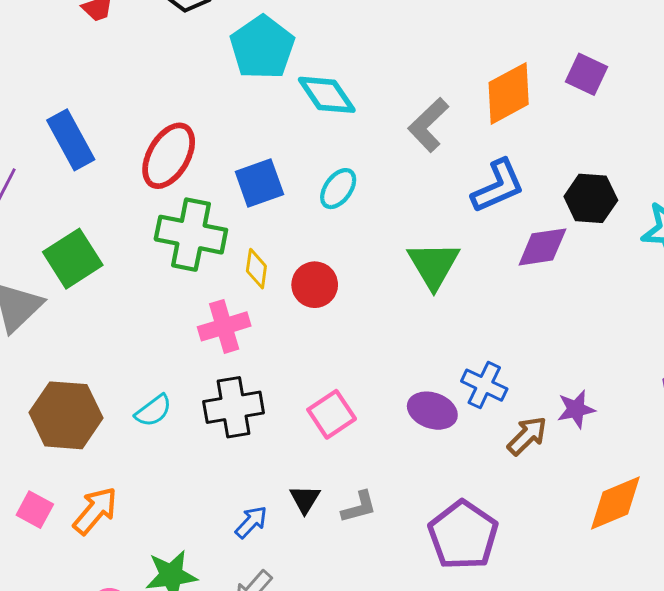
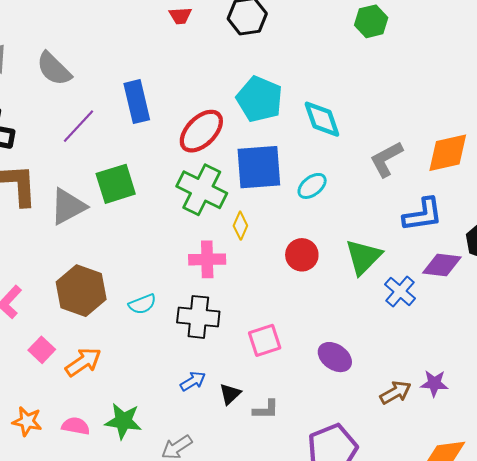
cyan pentagon: (262, 47) -> (259, 99), moved, turned -30
blue square: (259, 183) -> (259, 167), size x1.4
red circle: (315, 285) -> (302, 255), moved
blue cross: (484, 385) -> (400, 291), moved
blue arrow: (251, 522) -> (193, 381), moved

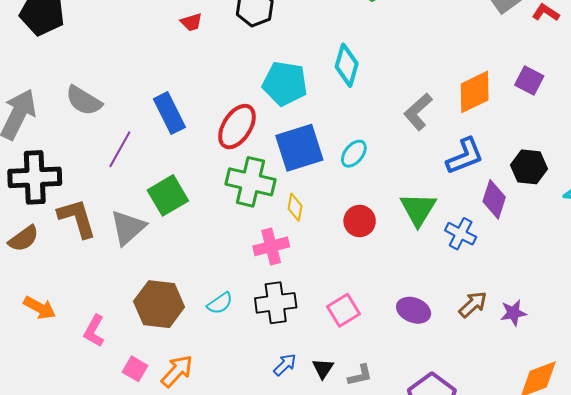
cyan diamond: (322, 119) -> (347, 65), moved, turned 48
purple diamond: (442, 265) -> (494, 199), turned -66
brown arrow: (396, 392) -> (473, 304), moved

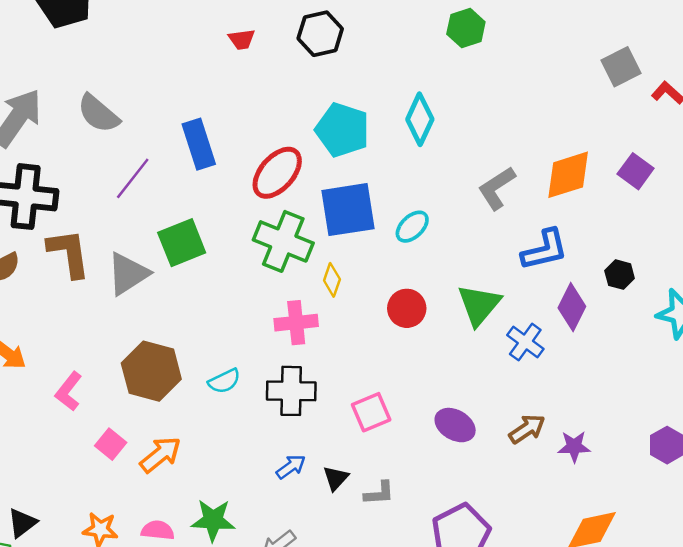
black hexagon: (529, 167) -> (620, 275), size x0.7

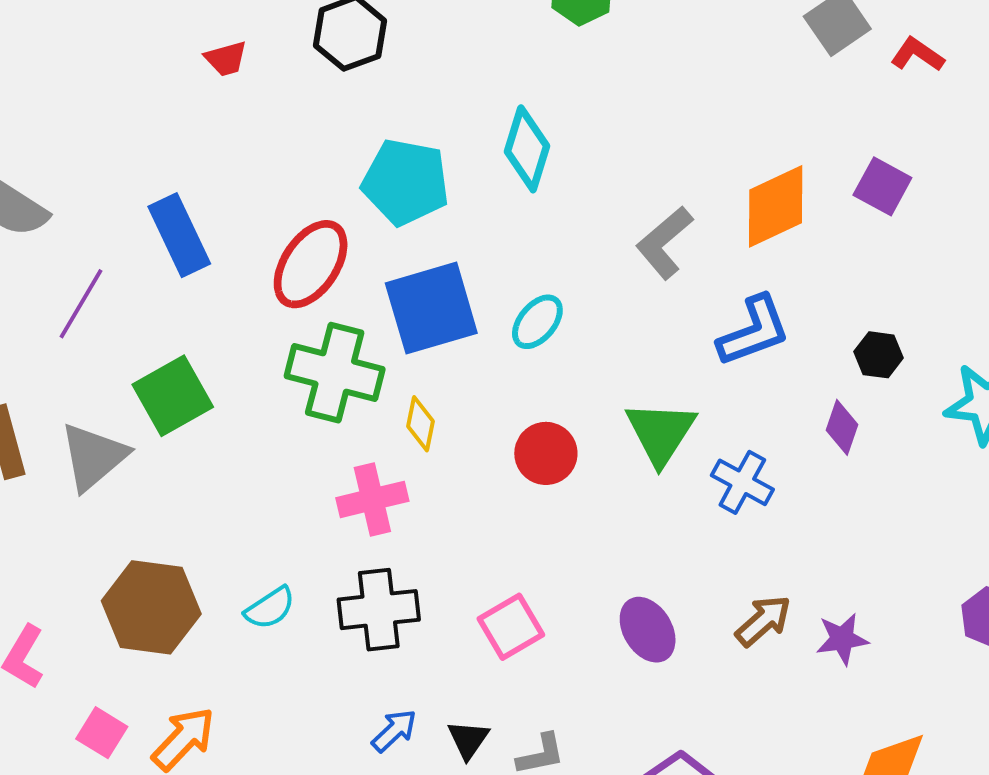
purple diamond: (572, 307) -> (842, 427), moved, size x0.7
purple ellipse: (455, 425) -> (648, 630), turned 36

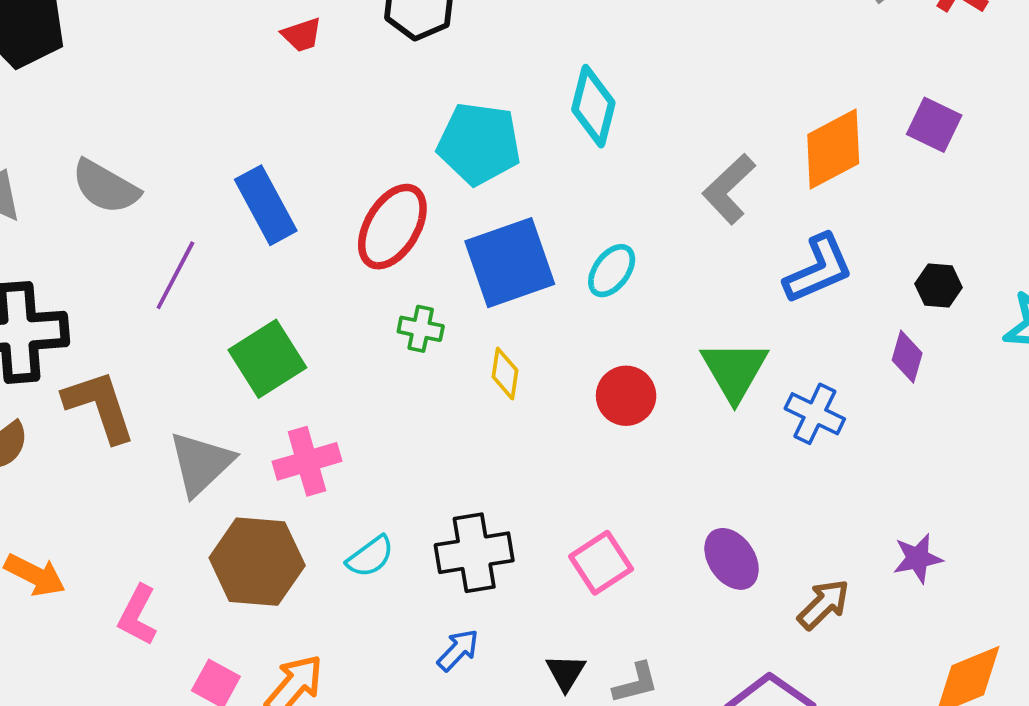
green cross: (335, 373) -> (421, 329), size x0.5
gray triangle: (94, 457) -> (201, 463), moved
pink cross: (372, 499) -> (307, 461), moved
brown arrow: (763, 621) -> (824, 604), moved
blue arrow: (394, 731) -> (458, 650), moved

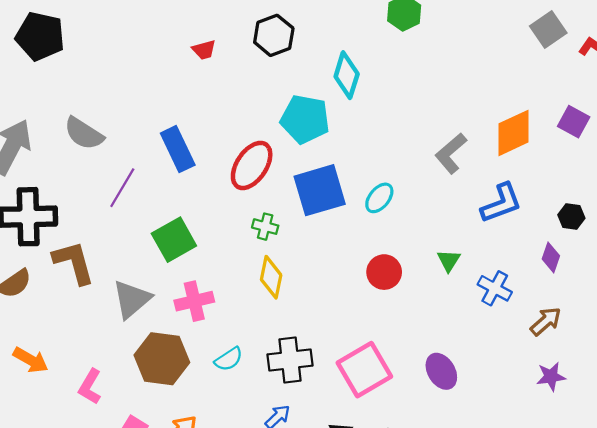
cyan diamond: (593, 106) -> (347, 75), moved
green triangle: (734, 370) -> (449, 260), size x0.6
yellow diamond: (505, 374) -> (271, 277), moved, size x1.4
pink square: (601, 563) -> (364, 370), size x1.5
brown arrow: (824, 604) -> (546, 321), moved

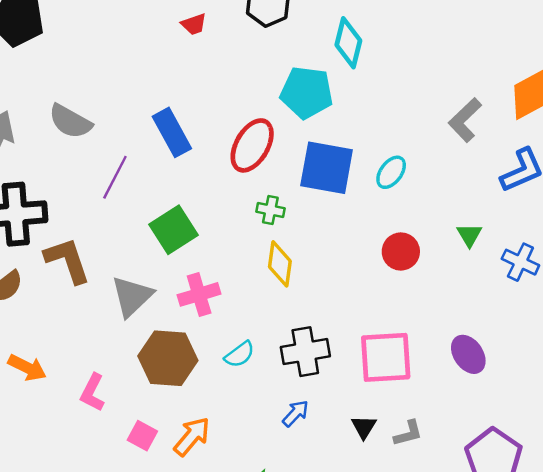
blue square: (320, 190) -> (327, 168), turned 30
pink square: (364, 370) -> (386, 357), turned 30

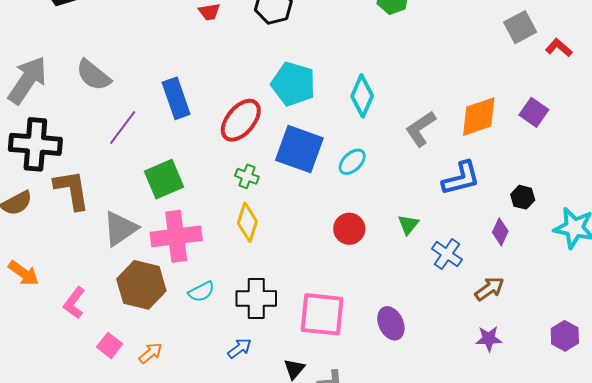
cyan diamond: (348, 43) -> (362, 96), moved
pink cross: (199, 294) -> (176, 236), size x1.4
orange arrow: (192, 436) -> (151, 353), size x0.7

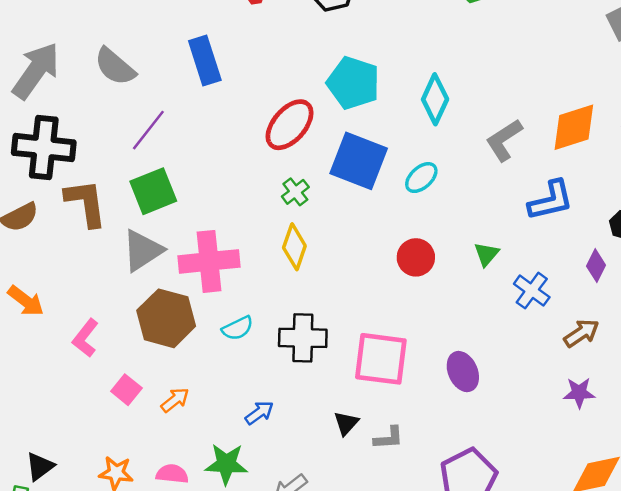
blue rectangle: (176, 98) -> (205, 60), moved
green cross: (247, 176) -> (295, 192), turned 30
green square: (164, 179) -> (153, 191), moved
blue arrow: (240, 348) -> (259, 413), moved

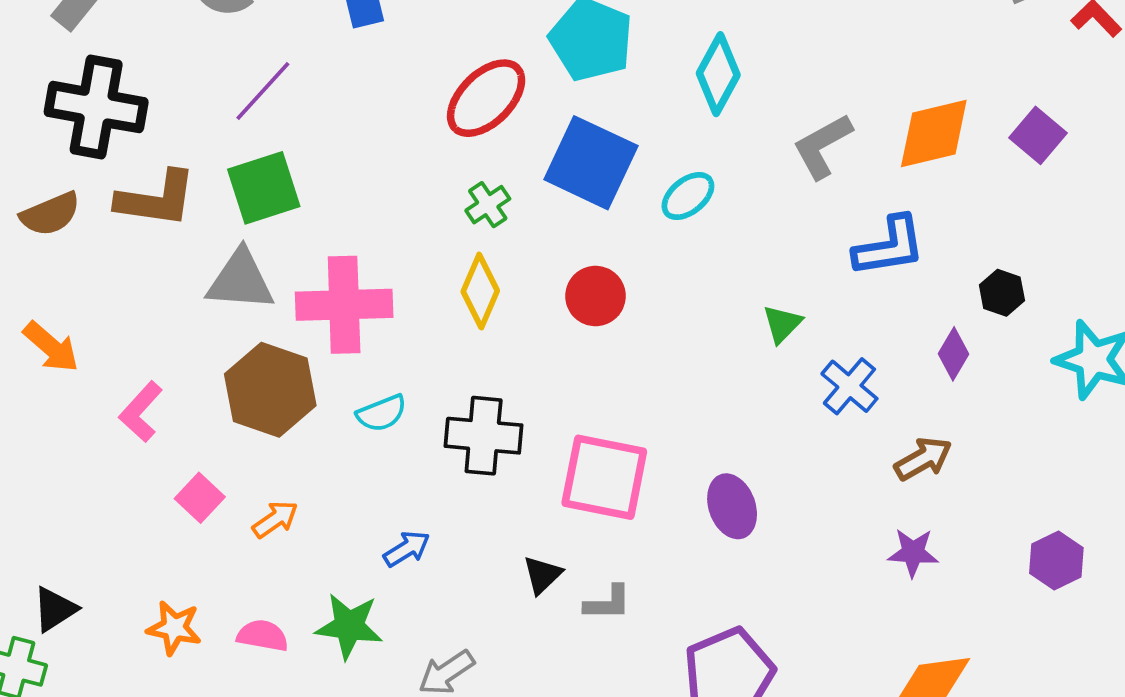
brown L-shape: (86, 203) -> (156, 199), turned 102
gray triangle: (143, 250) -> (240, 280), turned 33
red circle: (416, 257) -> (595, 296), moved

